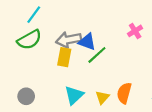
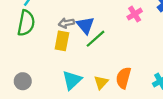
green semicircle: (29, 40) -> (26, 23), turned -50
gray arrow: (69, 40) -> (66, 23), size x0.6
blue triangle: (87, 42) -> (85, 25), turned 30

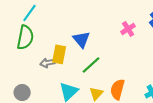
gray arrow: (66, 23) -> (47, 63), moved
green line: (95, 39) -> (91, 65), moved

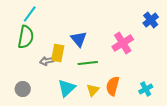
pink cross: (128, 29) -> (123, 43), moved, size x1.5
green line: (91, 65) -> (88, 63), turned 36

